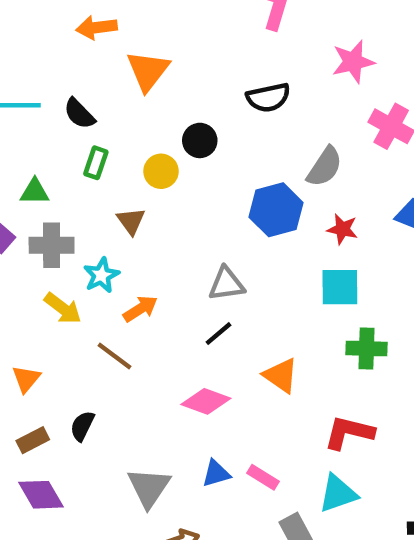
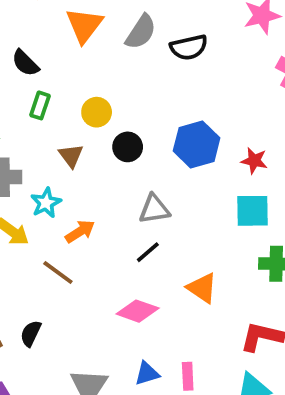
black circle: (200, 140) -> (128, 147), moved
gray semicircle: (325, 167) -> (141, 32), moved
pink rectangle: (263, 477) -> (188, 376), turned 56

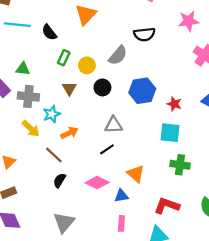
gray semicircle: (141, 32) -> (118, 55), moved
green rectangle: (40, 105) -> (64, 58), moved
black semicircle: (31, 333) -> (59, 180), moved
blue triangle: (147, 373) -> (121, 196), moved

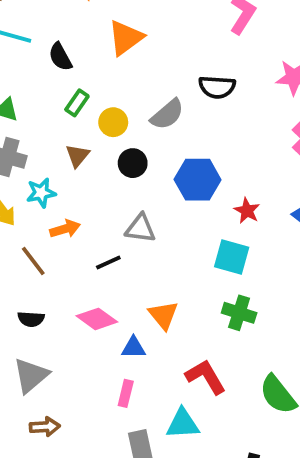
black line: (107, 149) -> (108, 262), moved
black semicircle: (59, 180) -> (31, 319), moved, turned -128
red L-shape: (167, 206) -> (206, 377), turned 30

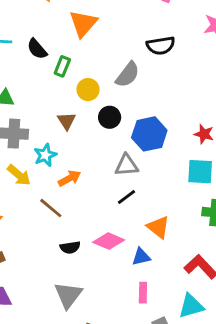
green rectangle: (77, 103) -> (62, 66), moved
blue hexagon: (198, 180) -> (149, 134), moved
black line: (108, 262) -> (127, 197), moved
black semicircle: (31, 319) -> (70, 247), moved

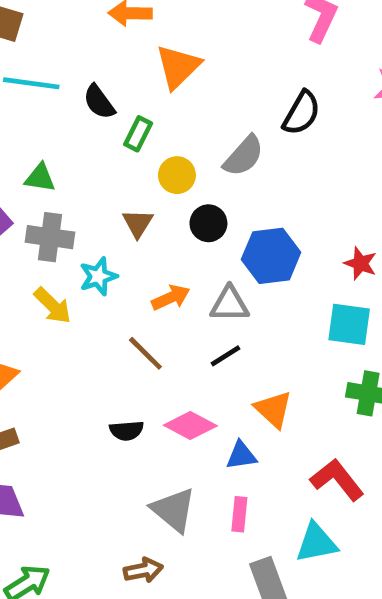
black semicircle: (161, 46) -> (302, 113), turned -56
orange arrow: (69, 178) -> (171, 298), moved
brown line: (51, 208) -> (145, 353), moved
gray triangle: (68, 295) -> (173, 510), moved, turned -32

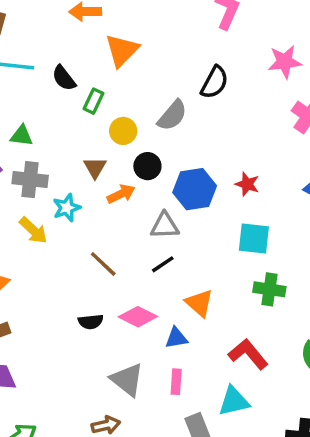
red star: (360, 263) -> (247, 184), moved
orange arrow: (171, 298) -> (121, 194), moved

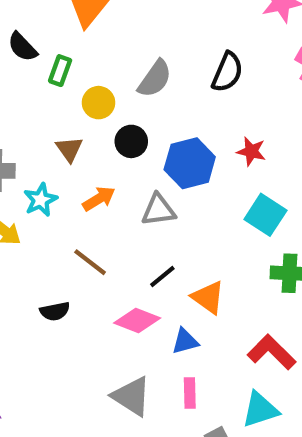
black semicircle: (214, 82) -> (227, 72), moved
orange arrow: (121, 194) -> (99, 199), moved
cyan square: (254, 238) -> (265, 215), turned 32
black line: (163, 264) -> (162, 276), moved
black semicircle: (91, 322) -> (55, 311), moved

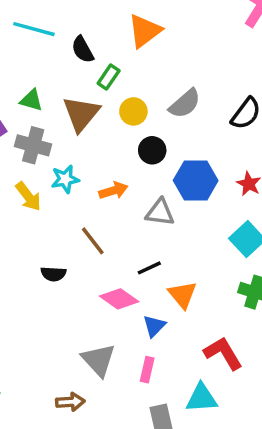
brown triangle: (69, 149) -> (81, 114), moved, size x1.6
blue triangle: (185, 341) -> (154, 326), turned -45

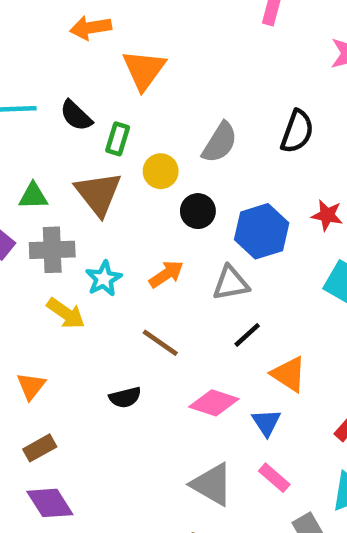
black line: (149, 268) -> (247, 335), moved
pink rectangle: (147, 370) -> (274, 478), turned -45

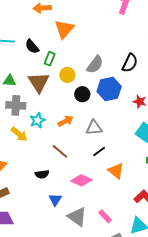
blue hexagon: (262, 231) -> (109, 89), moved
blue triangle: (266, 422) -> (55, 200), moved

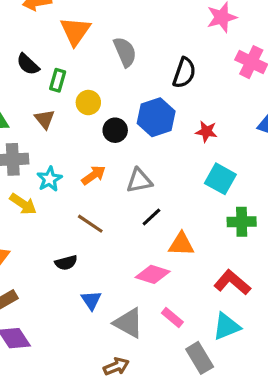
gray semicircle: (95, 65) -> (125, 52), moved, turned -54
brown triangle: (39, 82) -> (45, 119), size x0.6
orange triangle: (116, 171) -> (181, 244), turned -30
pink diamond: (81, 180) -> (153, 274), moved

